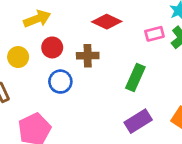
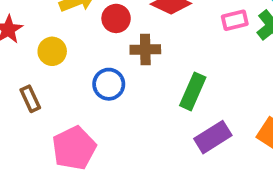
red circle: (52, 47) -> (116, 18), moved
green rectangle: (135, 77) -> (193, 91), moved

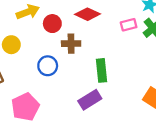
green rectangle: (193, 91) -> (102, 70), turned -30
purple rectangle: (213, 137) -> (90, 100), moved

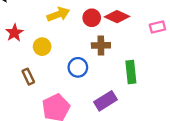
red circle: (52, 24) -> (92, 18), moved
purple rectangle: (90, 100) -> (106, 101), moved

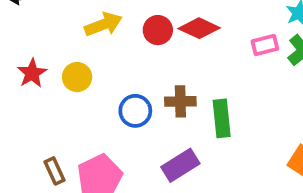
red star: (14, 33) -> (32, 73), moved
brown cross: (101, 45) -> (180, 101), moved
brown rectangle: (28, 77) -> (54, 171), moved

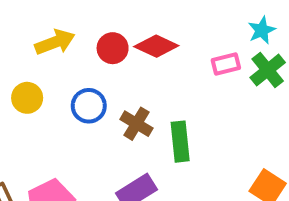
brown cross: (180, 101) -> (136, 124), turned 32
blue circle: (135, 111) -> (89, 106), moved

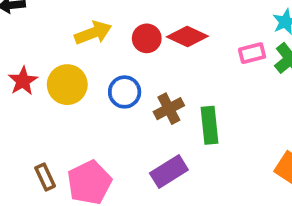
yellow circle: (27, 98) -> (67, 85), size x1.4
brown cross: (136, 124) -> (169, 109), turned 32

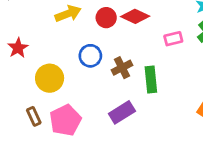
pink rectangle: (252, 53) -> (173, 39), moved
yellow circle: (67, 85) -> (50, 78), moved

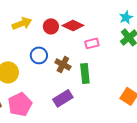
pink rectangle: (173, 39) -> (92, 43), moved
brown cross: (122, 68) -> (63, 64), turned -35

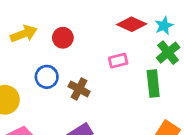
red diamond: (73, 25) -> (132, 24), moved
green rectangle: (85, 73) -> (153, 84), moved

